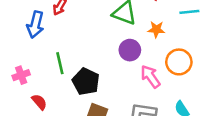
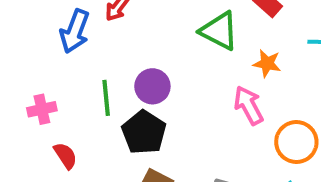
purple circle: (130, 50) -> (152, 86), moved
orange circle: (179, 62) -> (296, 142), moved
pink arrow: (150, 77) -> (249, 105), moved

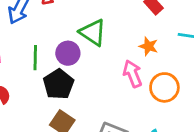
green triangle: (219, 31) -> (93, 32), moved
orange circle: (296, 142) -> (164, 87), moved

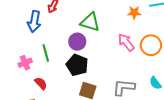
orange star: (148, 46) -> (134, 13), moved
green line: (35, 58) -> (46, 53), moved

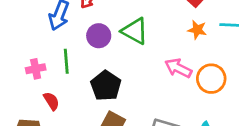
purple circle: (77, 42) -> (99, 36), moved
pink arrow: (126, 42) -> (178, 68), turned -36

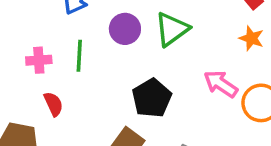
green triangle: (135, 31) -> (172, 29), turned 48
black pentagon: (106, 86) -> (152, 98), moved

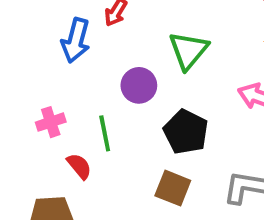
purple circle: (125, 29) -> (139, 85), moved
green line: (79, 56) -> (105, 133), moved

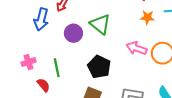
green triangle: (188, 50) -> (100, 24), turned -30
purple circle: (139, 85) -> (73, 33), moved

